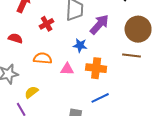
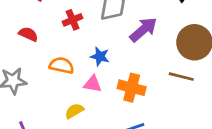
blue star: (80, 45) -> (100, 56), moved
yellow semicircle: (31, 92) -> (74, 111), moved

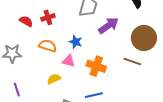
red cross: (73, 20) -> (48, 17), moved

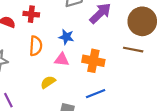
red cross: (48, 17) -> (31, 14), turned 32
orange semicircle: (48, 46) -> (36, 46), turned 84

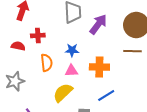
yellow semicircle: (48, 82) -> (63, 93), size x1.5

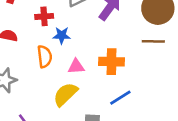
red cross: (38, 36) -> (44, 16), moved
blue star: (72, 50) -> (62, 35), moved

